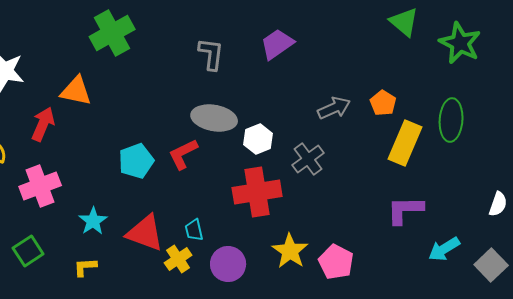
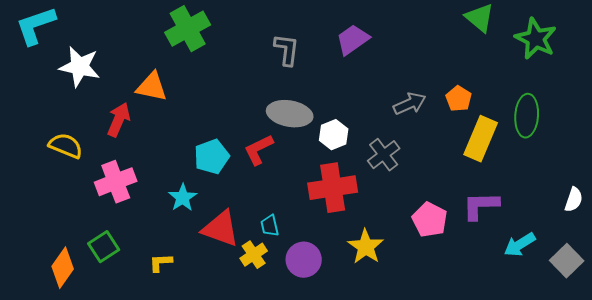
cyan star: (93, 221) -> (183, 198), moved
pink pentagon: (336, 262) -> (430, 220), moved

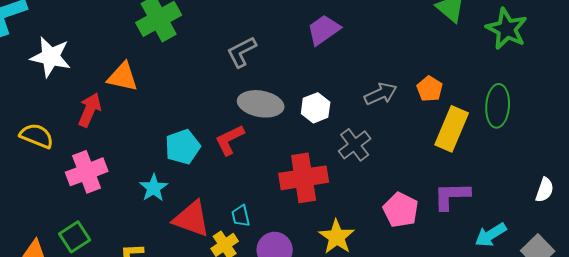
gray L-shape: (287, 50) -> (242, 52), moved, turned -124
white hexagon: (334, 135) -> (316, 108), moved

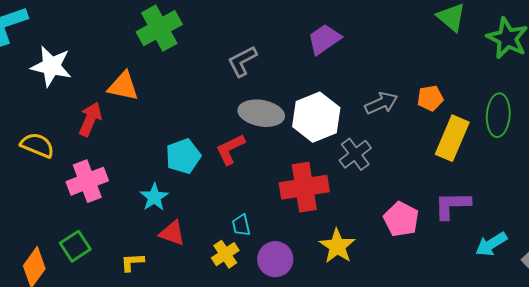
orange pentagon: (430, 89) -> (430, 98), turned 30
white hexagon: (316, 108) -> (316, 117), size x1.6
red triangle: (192, 219) -> (172, 233), moved, size x0.7

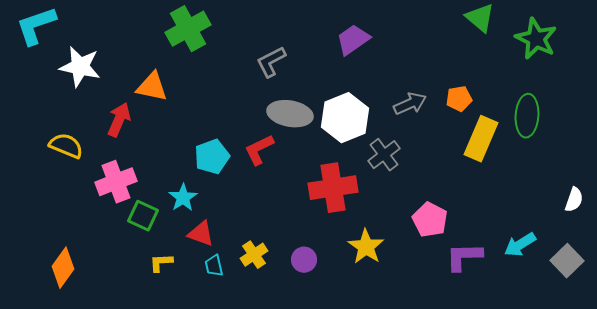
purple L-shape: (452, 205) -> (464, 257), moved
cyan trapezoid: (241, 225) -> (214, 266), moved
green square: (75, 246) -> (143, 216), moved, turned -32
purple circle: (275, 259) -> (304, 260), size x0.7

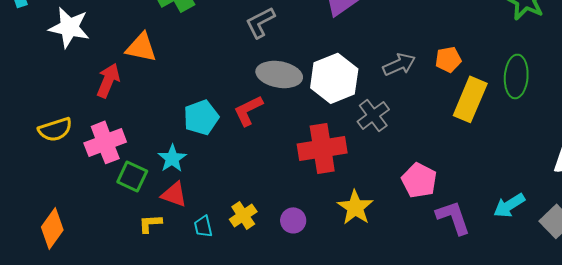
yellow semicircle: (66, 146) -> (55, 129), moved, turned 140
red triangle: (201, 234) -> (174, 194), moved
purple L-shape: (464, 257) -> (453, 217), turned 72

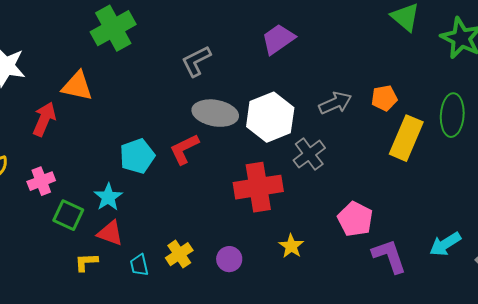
pink cross: (105, 142) -> (41, 181), size x0.7
yellow star: (355, 207) -> (291, 246), size x0.7

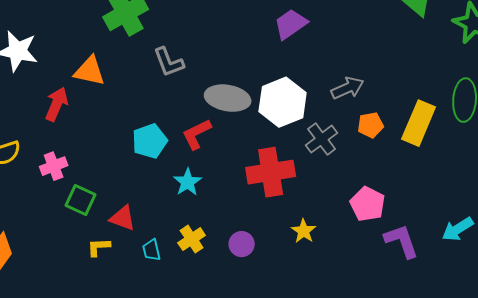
gray L-shape: (196, 61) -> (169, 62), moved, turned -84
orange pentagon: (384, 98) -> (371, 125), moved
cyan star: (108, 197) -> (188, 182), moved

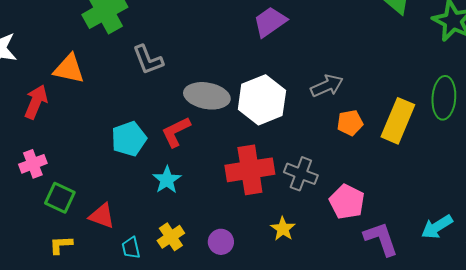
gray cross: (322, 139) -> (301, 174), moved, turned -32
yellow L-shape: (99, 247) -> (61, 245), moved

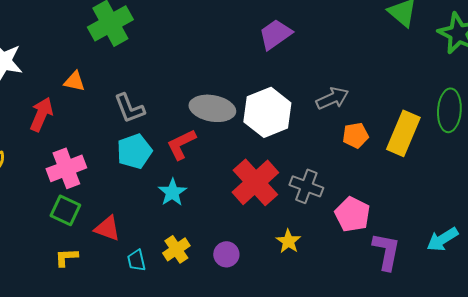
gray L-shape: (148, 60) -> (129, 108), moved
orange triangle: (69, 69) -> (74, 81), size x0.7
pink cross: (33, 164) -> (66, 168), moved, size x1.4
red cross: (250, 170) -> (255, 182), turned -33
purple L-shape: (381, 239) -> (386, 251), turned 30

